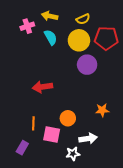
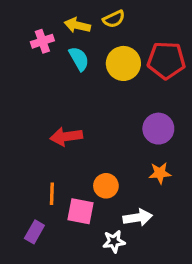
yellow semicircle: (83, 19) -> (114, 19), moved
purple circle: (87, 65) -> (158, 129), moved

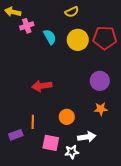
yellow arrow: (77, 25) -> (13, 12), moved
pink square: (81, 211) -> (51, 143), moved
purple rectangle: (34, 232) -> (16, 135), moved, turned 40

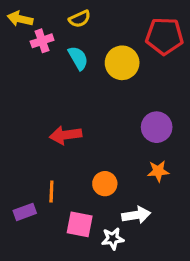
yellow semicircle: (72, 12) -> (80, 19), moved
red pentagon: (105, 38) -> (164, 36), moved

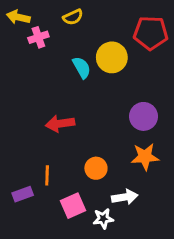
cyan semicircle: (78, 58) -> (82, 67), moved
orange star: (158, 171) -> (145, 157), size x1.4
pink square: (80, 224) -> (73, 206), turned -35

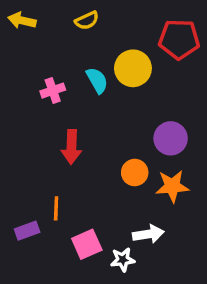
pink cross: (38, 37) -> (53, 91), moved
red arrow: (60, 124) -> (71, 147), turned -80
orange circle: (96, 168) -> (135, 173), moved

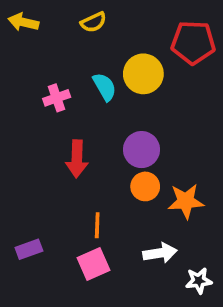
purple circle: (171, 138) -> (142, 150), moved
orange line: (56, 208) -> (97, 225), moved
white star: (123, 260) -> (199, 281), moved

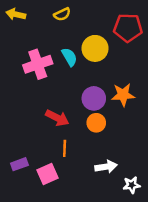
pink cross: (57, 98) -> (38, 64), size x1.6
red arrow: (77, 159) -> (57, 118), moved, turned -65
orange star: (186, 201) -> (123, 95), moved
pink square: (93, 264) -> (47, 174), moved

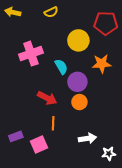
cyan semicircle: (69, 57) -> (61, 67), moved
orange star: (123, 95) -> (102, 64), moved

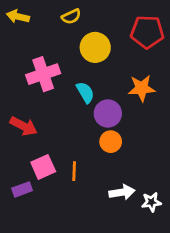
yellow circle: (78, 40) -> (95, 47), moved
red arrow: (47, 98) -> (23, 126), moved
pink square: (39, 144) -> (43, 167), moved
white star: (109, 154) -> (151, 202), moved

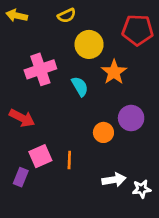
orange star: (142, 88) -> (114, 72), moved, turned -30
purple circle: (108, 113) -> (131, 118), moved
purple rectangle: (22, 189) -> (21, 177), turned -48

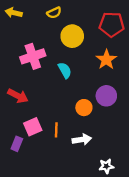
orange star: (114, 72) -> (106, 60), moved
white arrow: (114, 180) -> (82, 140), moved
white star: (142, 189) -> (106, 166), moved

